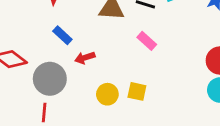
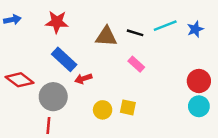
blue rectangle: (62, 35) -> (64, 59), size x1.5

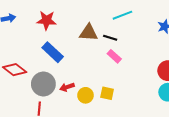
cyan line: (165, 26) -> (122, 15), moved
black line: (135, 33) -> (110, 38), moved
red arrow: (83, 79) -> (67, 87), moved

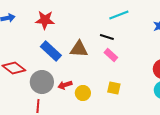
brown triangle: (89, 33) -> (79, 49), moved
yellow square: (107, 93) -> (114, 88), moved

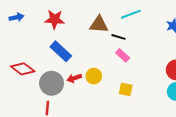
brown triangle: (79, 49) -> (99, 25), moved
red arrow: (65, 85) -> (74, 78), moved
yellow circle: (83, 93) -> (94, 76), moved

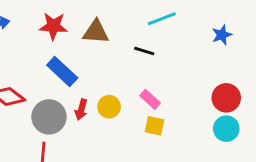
brown triangle: (99, 25) -> (96, 32), moved
pink rectangle: (123, 55) -> (150, 99), moved
red arrow: (74, 78) -> (81, 110), turned -56

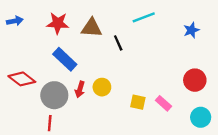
black line: (144, 51) -> (118, 43), moved, turned 49
pink rectangle: (150, 99) -> (163, 103), moved
cyan circle: (226, 129) -> (201, 117), moved

